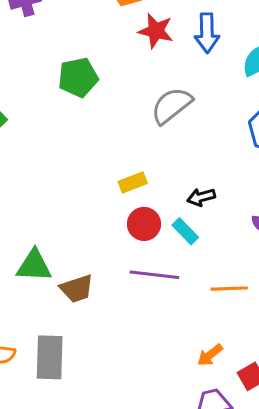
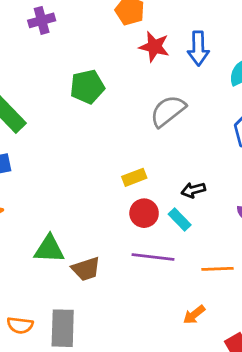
orange arrow: (210, 355) -> (194, 315), moved

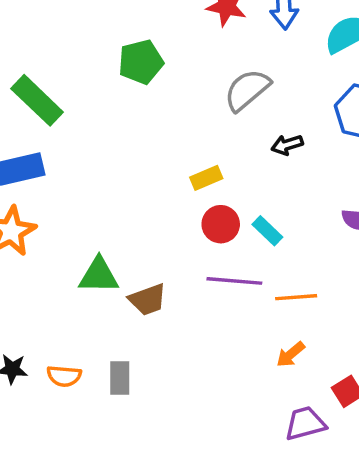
black arrow: (193, 190) -> (287, 145), moved
orange line: (217, 269) -> (296, 297), moved
gray rectangle: (63, 328) -> (120, 378), size x0.7

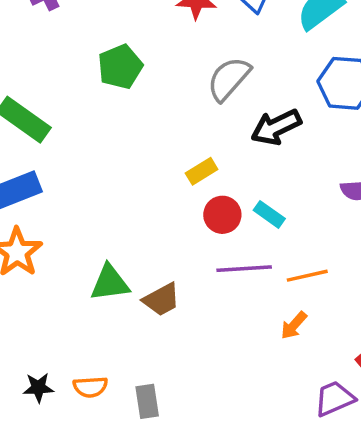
black arrow: (287, 145) -> (276, 127), size x1.6
orange arrow: (291, 354) -> (294, 325), moved
gray rectangle: (120, 378) -> (147, 401), moved

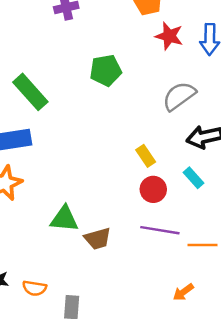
yellow rectangle: (202, 171) -> (146, 156), turned 75
cyan rectangle: (269, 214) -> (194, 178), moved
orange arrow: (294, 325) -> (183, 292), moved

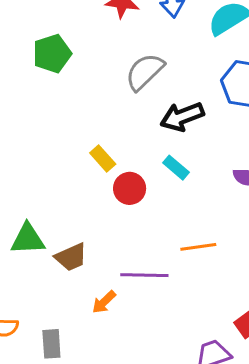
yellow rectangle: (146, 156) -> (103, 158), moved
purple line: (160, 230) -> (144, 275), moved
orange arrow: (183, 292) -> (104, 302), moved

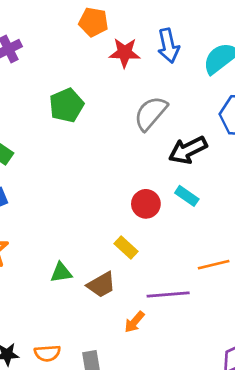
yellow rectangle: (103, 158) -> (126, 247), moved
red circle: (130, 188) -> (146, 204), moved
green triangle: (28, 239) -> (61, 273), size x0.7

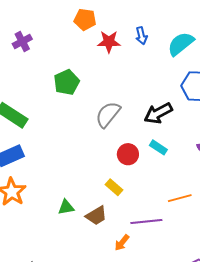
blue arrow: (168, 46) -> (141, 36), size x0.7
gray semicircle: (151, 113) -> (108, 114), moved

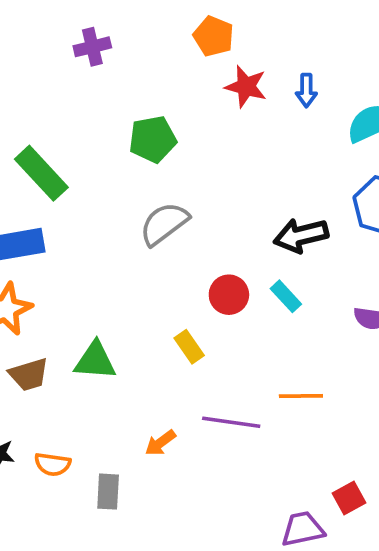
gray semicircle: (108, 114) -> (164, 224), moved
green triangle: (66, 207) -> (95, 361), size x1.4
brown trapezoid: (96, 216) -> (29, 375), moved
orange arrow: (122, 243) -> (160, 443), moved

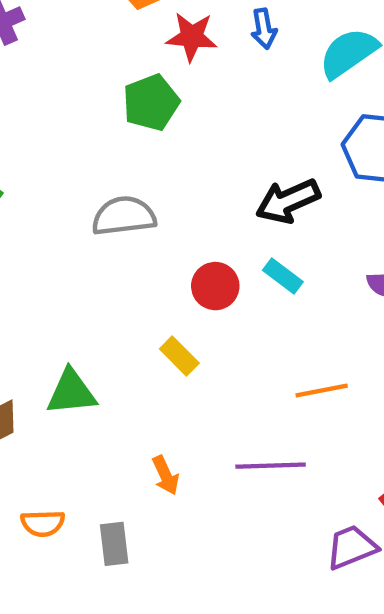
green pentagon: (153, 139) -> (151, 103), moved
gray semicircle: (164, 224) -> (124, 216), turned 40
purple line: (231, 422) -> (271, 466), moved
orange arrow: (160, 443) -> (166, 475), turned -68

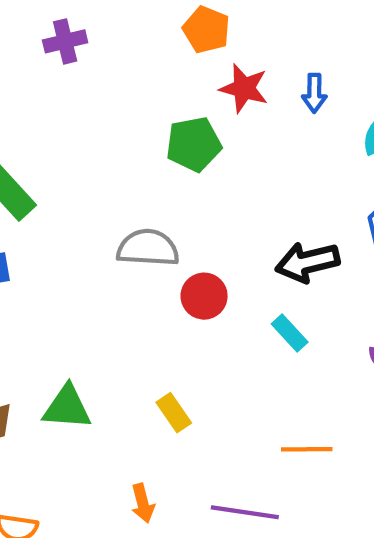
red circle: (215, 286) -> (204, 296), moved
yellow rectangle: (179, 356) -> (174, 413), moved

